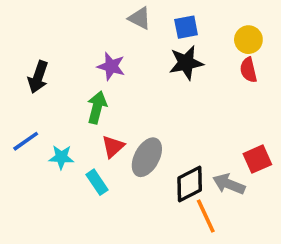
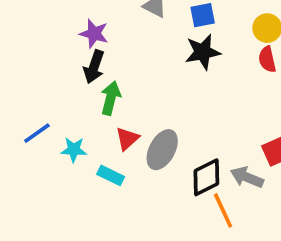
purple star: (111, 66) -> (94, 34), moved
black arrow: (38, 77) -> (94, 67), moved
cyan rectangle: (97, 182) -> (111, 175), turned -30

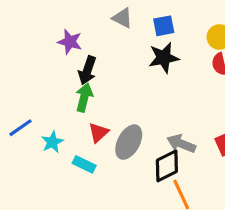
black arrow: (94, 67) -> (87, 70), moved
cyan star: (74, 150) -> (52, 142), turned -30
gray arrow: (247, 177) -> (181, 144), moved

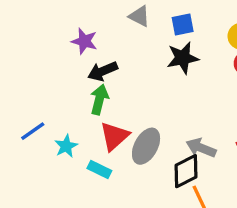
black arrow: (87, 70) -> (103, 71), turned 48
red triangle: (98, 132) -> (114, 136), size x1.4

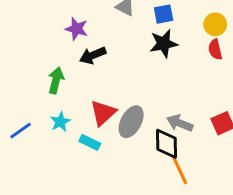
green arrow: (99, 100) -> (56, 80), moved
blue line: (33, 131) -> (21, 131), moved
black diamond: (186, 171) -> (167, 144), turned -64

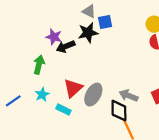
blue square: (164, 14) -> (105, 22), moved
purple star: (77, 29) -> (54, 37), moved
black star: (164, 44) -> (88, 33), moved

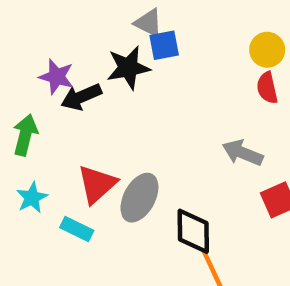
gray triangle: (89, 11) -> (148, 23), moved
gray arrow: (129, 96) -> (243, 153), moved

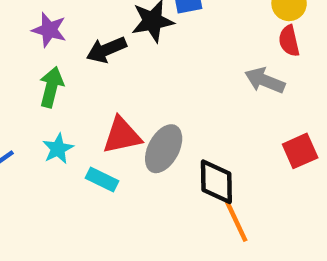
purple star: (57, 77) -> (49, 30), moved
gray arrow: (243, 153) -> (265, 80), moved
red triangle: (97, 184) -> (122, 135), turned 30

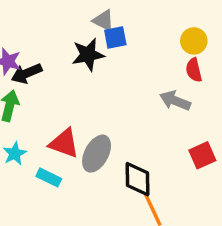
black arrow: (106, 50) -> (27, 73), moved
red triangle: (122, 135) -> (64, 143), turned 32

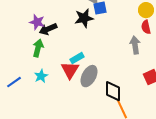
gray arrow: (175, 101) -> (135, 45), turned 60
red triangle: (64, 143) -> (70, 70), turned 42
cyan rectangle: (49, 177) -> (77, 58), moved, turned -56

